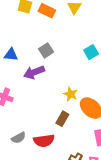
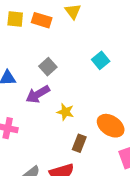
yellow star: (71, 94) -> (65, 112), moved

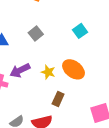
purple arrow: (38, 94) -> (20, 70), moved
orange ellipse: (111, 126) -> (74, 69), moved

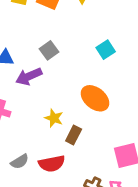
purple arrow: (20, 70) -> (29, 76), moved
yellow star: (48, 72) -> (54, 118), moved

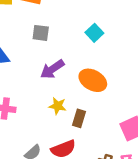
gray square: (49, 50) -> (41, 33), moved, turned -36
purple arrow: (29, 76) -> (52, 69), moved

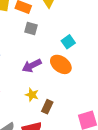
gray square: (41, 33) -> (31, 29), moved
orange ellipse: (93, 80) -> (61, 64), moved

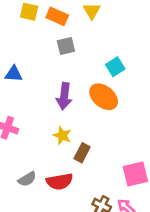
gray square: (31, 29) -> (66, 46), turned -32
purple arrow: (32, 66) -> (64, 96), turned -60

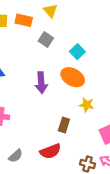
gray square: (66, 46) -> (46, 40), moved, turned -32
yellow star: (62, 135) -> (87, 105), moved
gray semicircle: (27, 179) -> (16, 156), moved

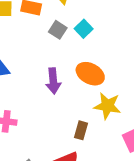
cyan square: (77, 52) -> (84, 29), moved
yellow star: (87, 105) -> (107, 106), size x1.5

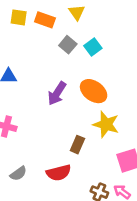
purple arrow: (53, 81) -> (57, 93), turned 30

